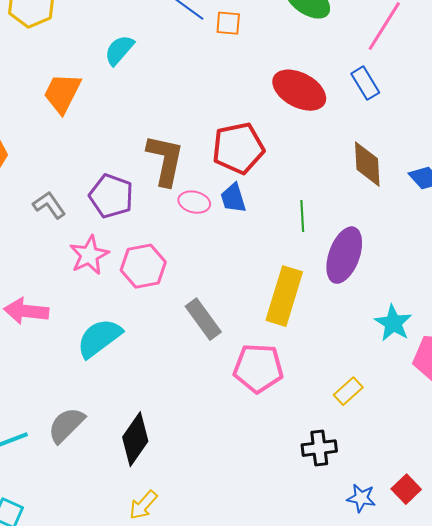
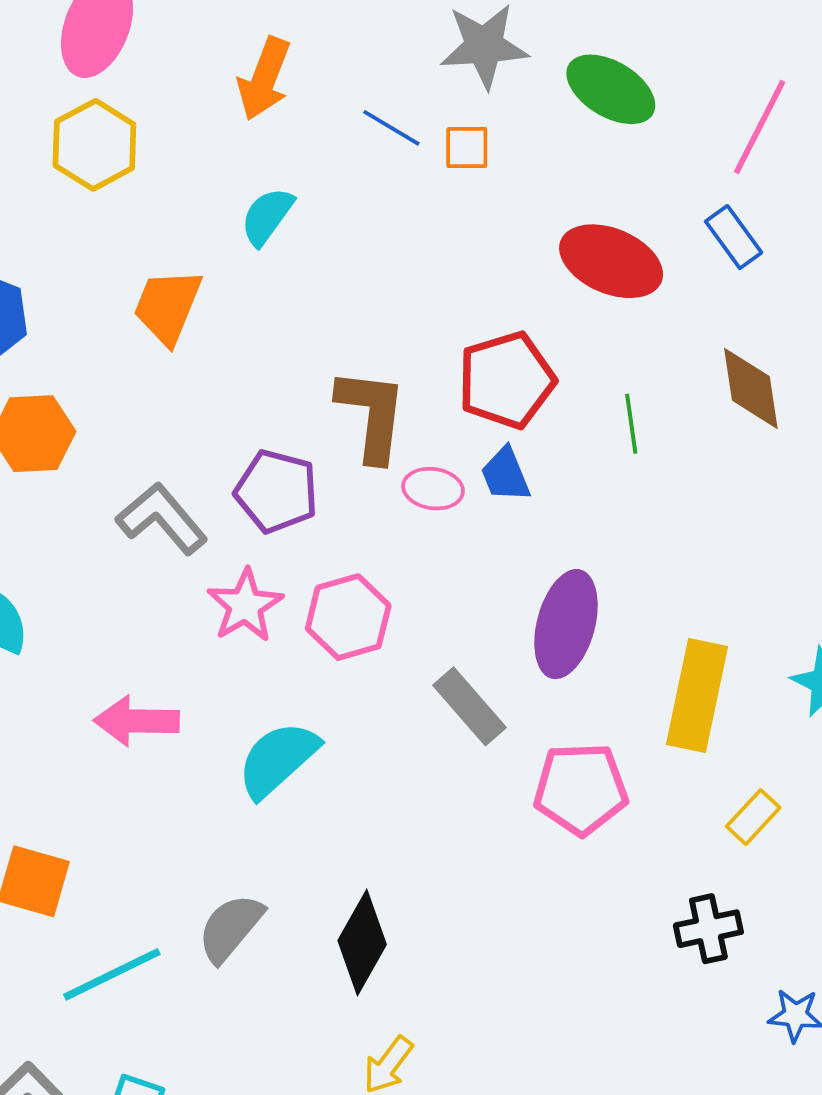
gray L-shape: (49, 205) -> (162, 518), size x1.4
green line: (302, 216) -> (631, 424), moved
purple ellipse: (344, 255) -> (566, 624), moved
yellow rectangle: (284, 296) -> (697, 695), moved

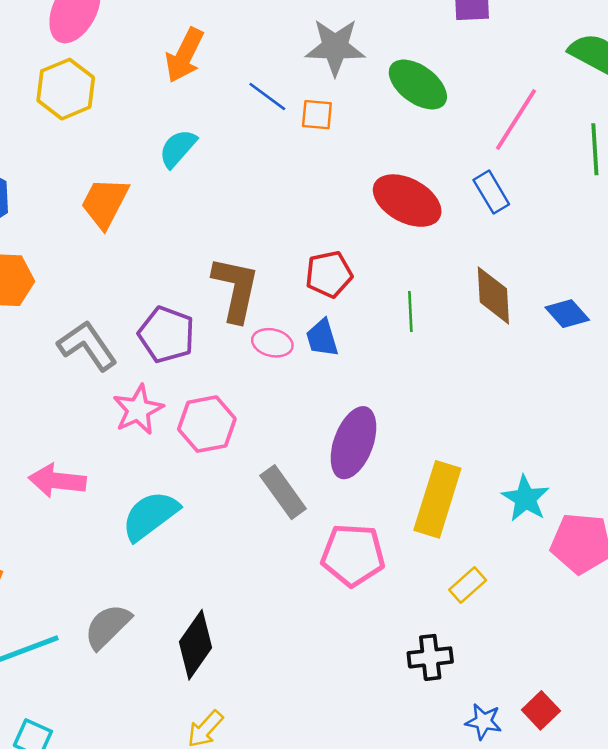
red pentagon: (506, 380) -> (329, 274), size x0.7

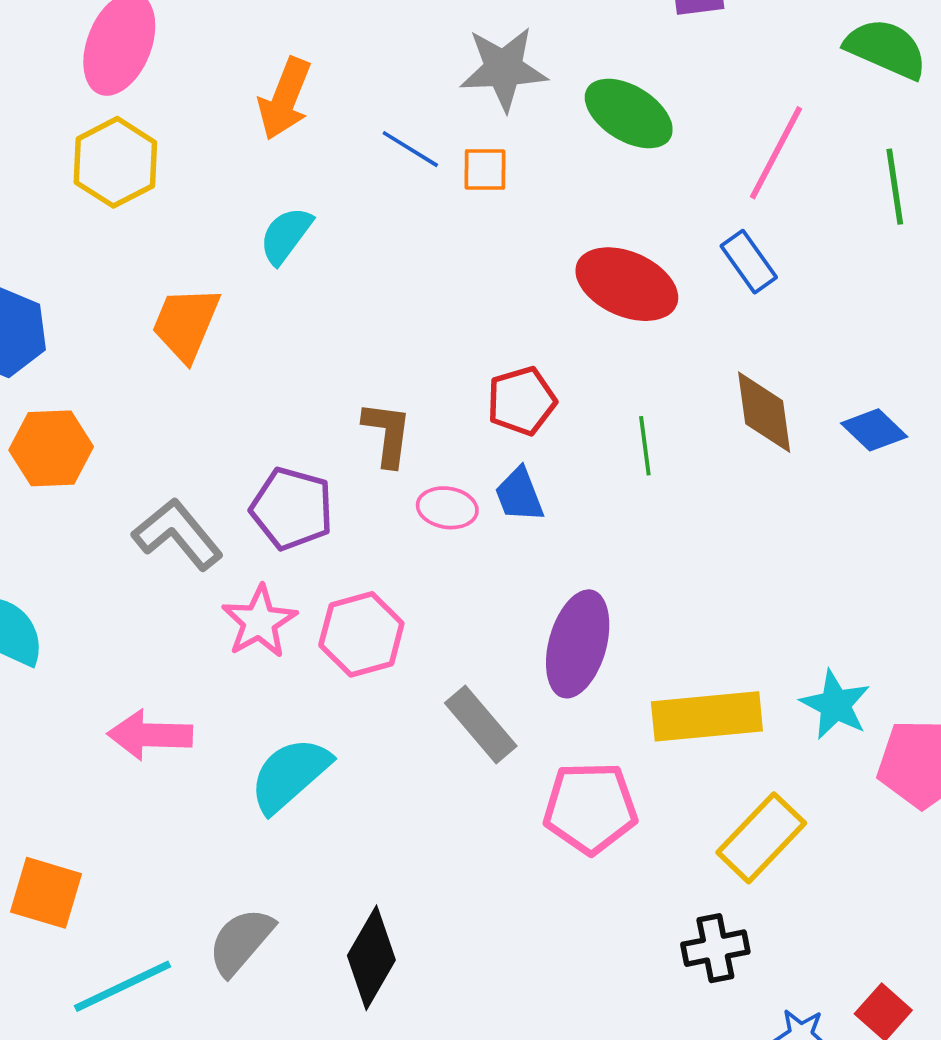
brown L-shape: (236, 289) -> (387, 434), size x0.7
yellow rectangle: (437, 499) -> (707, 716), turned 72
yellow rectangle: (468, 585) -> (761, 838), size x1.6

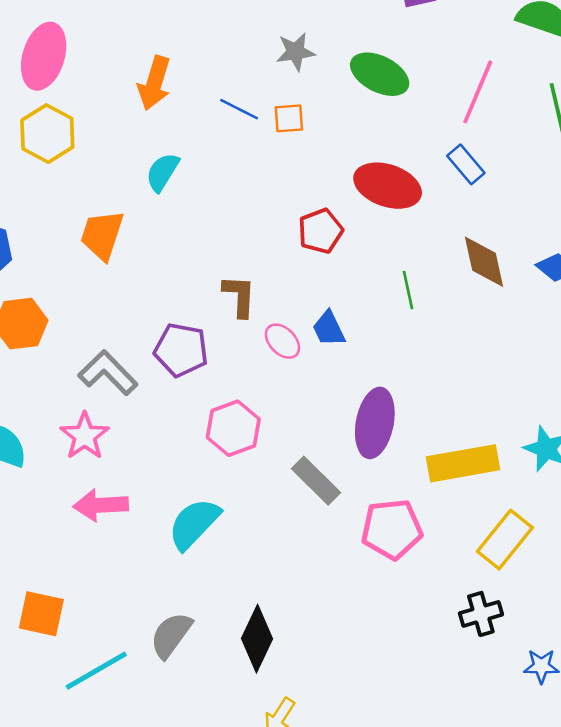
gray star: (503, 69) -> (296, 52), size x0.7
red pentagon: (522, 401) -> (321, 231), moved
pink ellipse: (447, 508) -> (282, 341), turned 42
pink star: (259, 622) -> (85, 436), moved

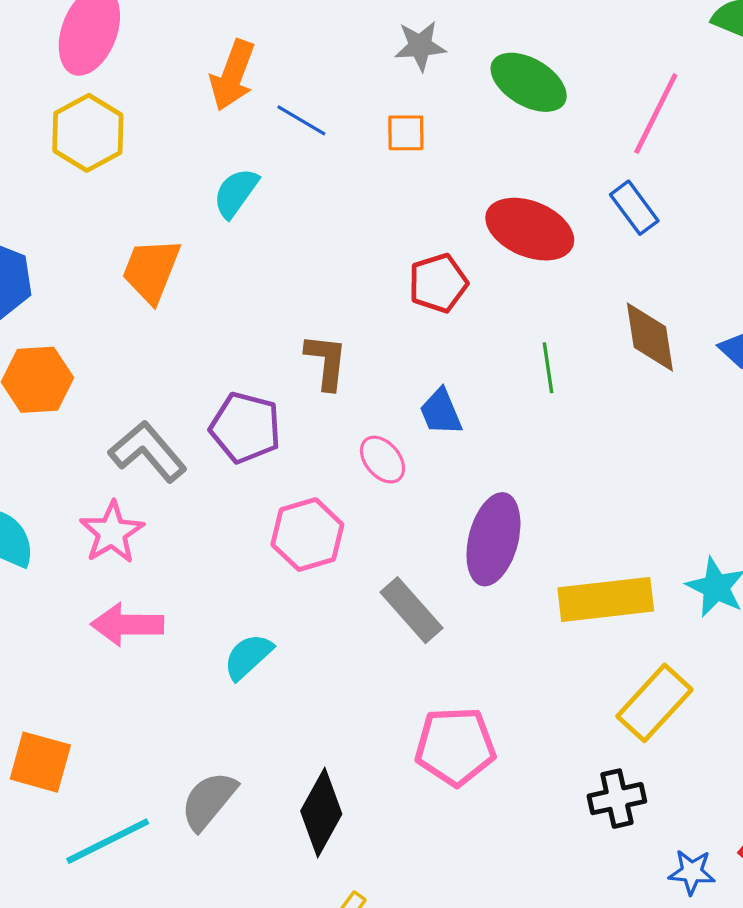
blue line: (239, 109) -> (301, 120), moved
pink ellipse: (282, 341) -> (382, 460), moved
cyan semicircle: (194, 524) -> (248, 657), size x0.7
pink pentagon: (392, 529) -> (455, 746), moved

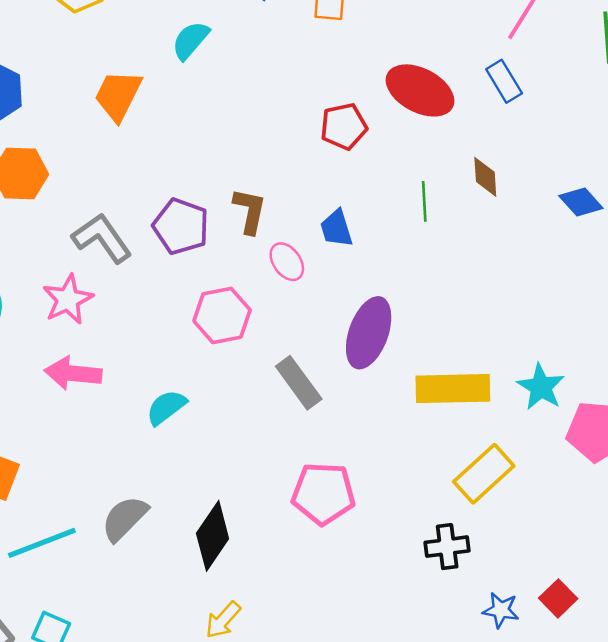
brown diamond: (650, 337) -> (485, 177), moved, size x0.7
brown L-shape: (326, 362) -> (250, 211), moved

